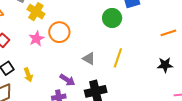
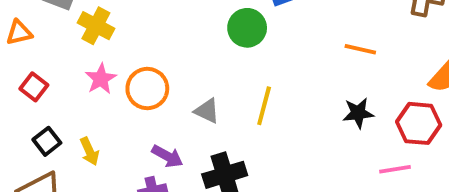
orange circle: (59, 32) -> (147, 89), moved
orange line: (168, 33) -> (360, 49), turned 35

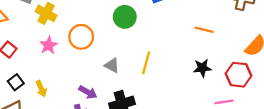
green circle: (247, 28) -> (125, 17), moved
orange circle: (147, 89) -> (81, 37), moved

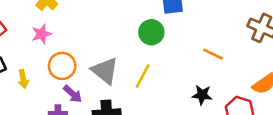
green circle: (125, 17) -> (151, 32), moved
orange circle: (81, 37) -> (62, 66), moved
gray triangle: (112, 65) -> (105, 71), size x1.6

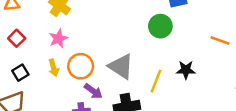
yellow line: (143, 76) -> (156, 81), moved
yellow arrow: (23, 79) -> (54, 68), moved
black star: (202, 95) -> (186, 70), moved

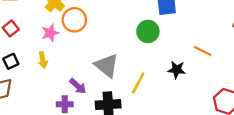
orange circle: (81, 66) -> (74, 20), moved
black star: (186, 70) -> (177, 70), moved

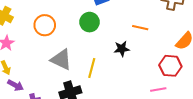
orange circle: (74, 20) -> (45, 25), moved
purple arrow: (78, 86) -> (15, 85), moved

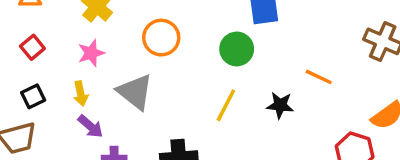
gray triangle: (61, 60) -> (135, 92), moved
yellow line: (92, 68) -> (226, 105), moved

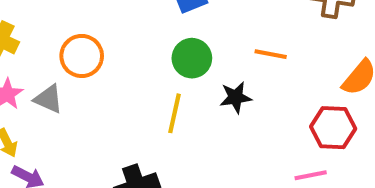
green circle: (237, 49) -> (192, 58), moved
gray triangle: (135, 92) -> (48, 99), moved, size x0.7

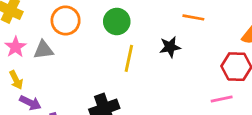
green circle: (192, 58) -> (117, 21), moved
gray triangle: (48, 99) -> (44, 50), turned -30

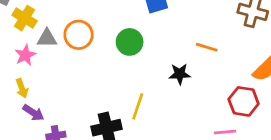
gray triangle: (44, 50) -> (47, 38), moved
yellow line: (129, 58) -> (138, 106), moved

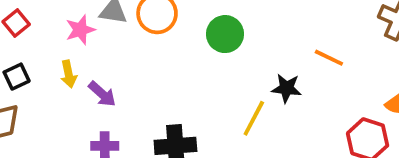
yellow line: (138, 106) -> (254, 118), moved
purple arrow: (33, 113) -> (102, 94), moved

